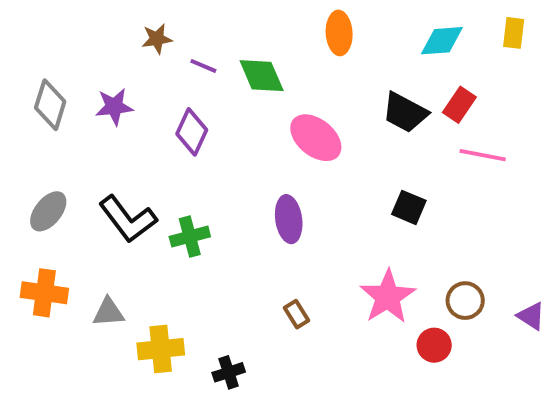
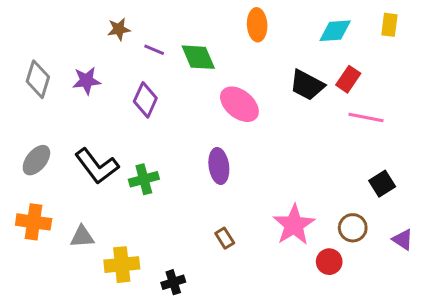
black square: (409, 207) -> (382, 184), moved, turned 35

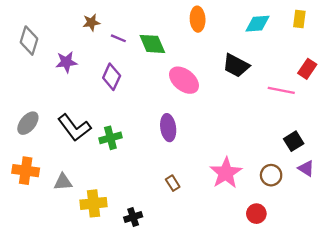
gray diamond: (38, 79) -> (29, 41), moved
red rectangle: (348, 79) -> (307, 69), moved
purple triangle: (403, 240) -> (306, 168), moved
red circle: (329, 262) -> (256, 214), moved

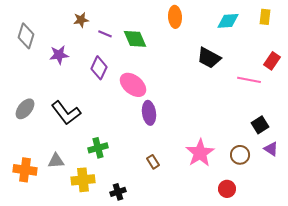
pink ellipse: (184, 80) -> (133, 85), moved
green cross: (110, 138) -> (98, 148), moved
orange cross: (26, 171) -> (25, 170), moved

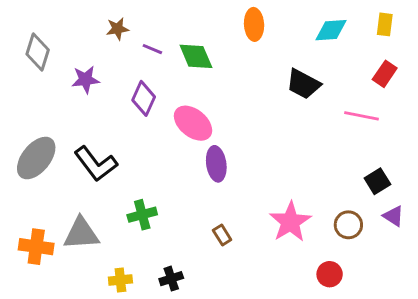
red rectangle: (272, 61) -> (385, 74), moved
gray ellipse: (25, 109) -> (36, 158), size x1.4
gray triangle: (56, 161) -> (81, 234), size x1.5
yellow cross: (83, 180) -> (120, 280), moved, size x0.7

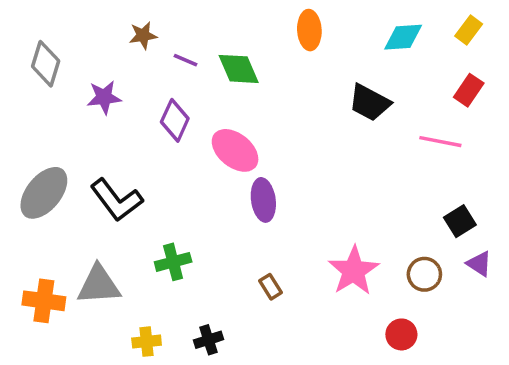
yellow rectangle: (385, 24) -> (469, 30), turned 30

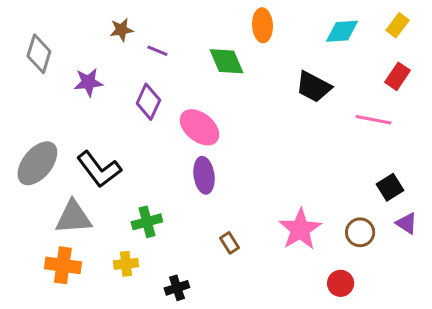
green diamond: (239, 69) -> (227, 61), moved
purple ellipse: (263, 200) -> (204, 175), moved
gray triangle: (99, 285) -> (73, 217), moved
orange cross: (44, 301) -> (63, 265), moved
yellow cross: (147, 342) -> (126, 264), moved

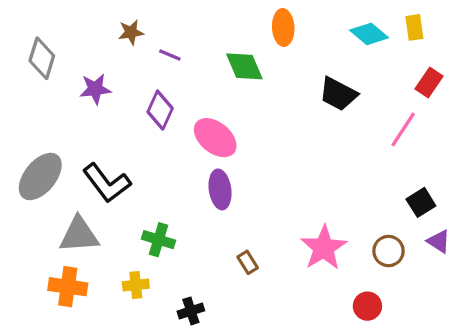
yellow rectangle: (398, 25) -> (414, 27), moved, turned -45
cyan diamond: (342, 31) -> (369, 34), turned 44
pink line: (374, 120) -> (403, 130), turned -68
green cross: (147, 222) -> (158, 240), turned 32

